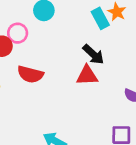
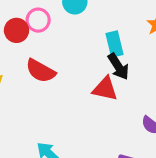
cyan rectangle: (100, 18) -> (114, 44), moved

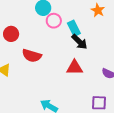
pink circle: (38, 20) -> (54, 21), moved
red triangle: (105, 89) -> (75, 68), moved

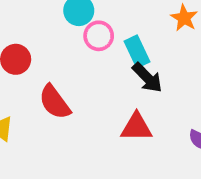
red semicircle: (32, 56) -> (55, 102), turned 36

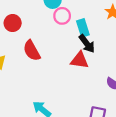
red triangle: (137, 127) -> (80, 60), moved

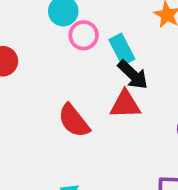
red semicircle: (32, 51) -> (74, 121), moved

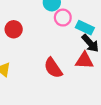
cyan rectangle: (122, 49) -> (85, 28), turned -42

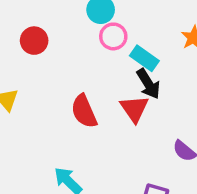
red triangle: (84, 61) -> (134, 109), turned 42

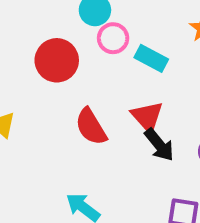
red circle: (34, 41) -> (57, 60), moved, size x1.4
black arrow: (148, 84) -> (159, 145), moved

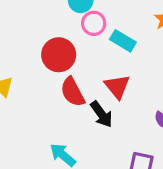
red circle: (57, 60) -> (59, 55), moved
black arrow: (159, 145) -> (101, 114), moved

